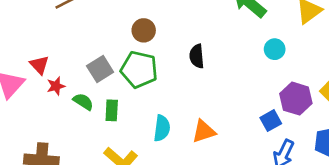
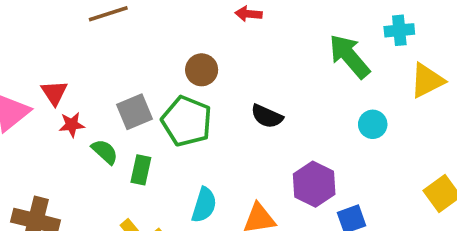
black semicircle: (197, 56) -> (267, 116), turned -70
purple hexagon: (296, 99) -> (314, 184), moved

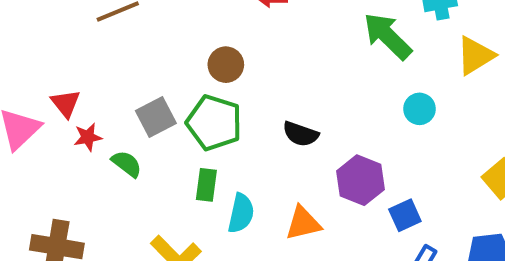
black semicircle: (267, 116) -> (301, 134), moved
green rectangle: (141, 170) -> (206, 185), moved

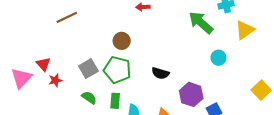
green semicircle: (127, 164) -> (89, 98), moved

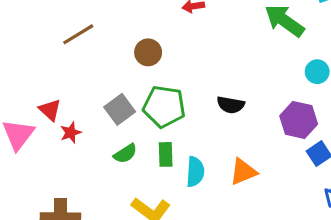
brown circle: (122, 41) -> (148, 52), moved
purple hexagon: (191, 94) -> (299, 120), moved
green semicircle: (89, 98) -> (125, 154), turned 119

